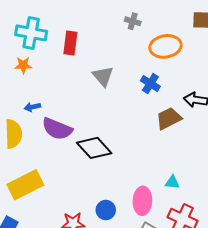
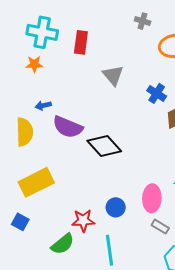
blue cross: (150, 84) -> (157, 93), moved

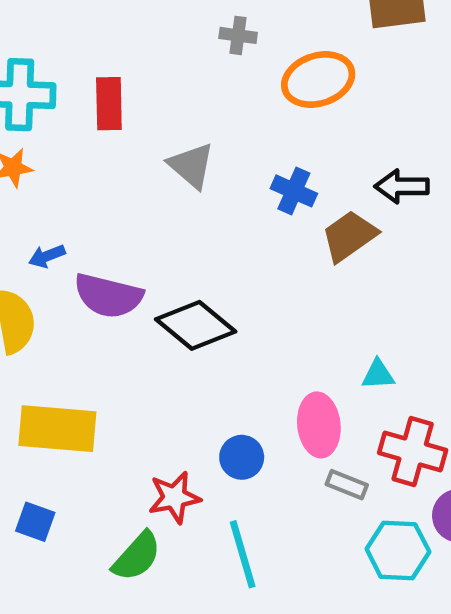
yellow rectangle: (36, 182) -> (57, 429), turned 40

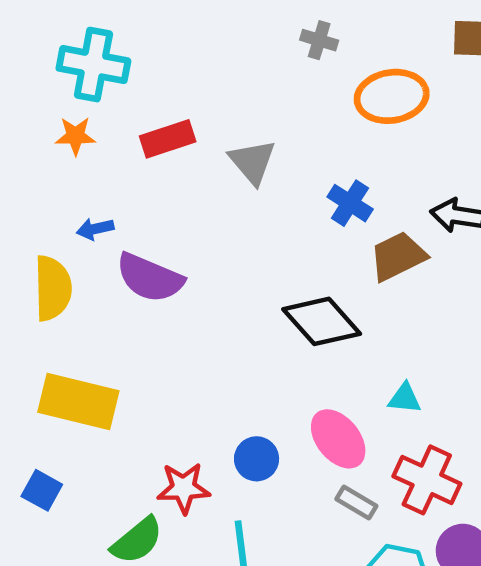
red rectangle: (109, 104) -> (168, 139), moved, turned 64
black diamond: (196, 325) -> (322, 321), moved
pink ellipse: (319, 425) -> (338, 439), turned -42

